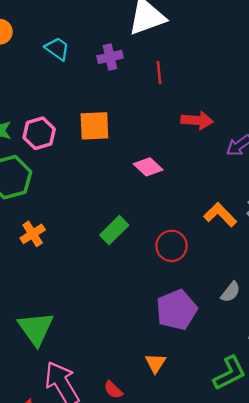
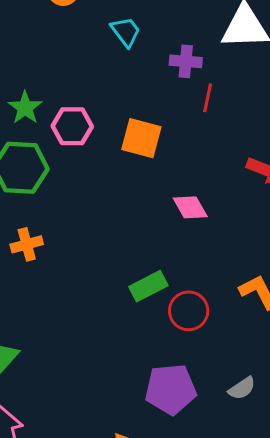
red line: (159, 73) -> (208, 98), moved
green rectangle: (114, 230) -> (148, 286), moved

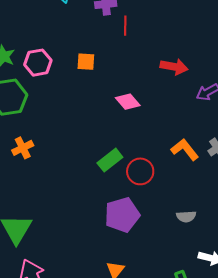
orange square: (141, 138) -> (86, 62), size x0.7
gray semicircle: (242, 388) -> (186, 216), turned 42
purple pentagon: (171, 389) -> (122, 215), moved

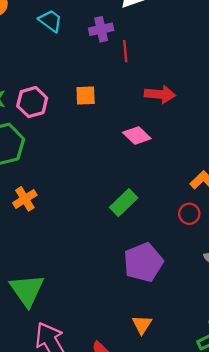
red arrow: (174, 67) -> (160, 94), moved
red circle: (140, 171) -> (189, 214), moved, size x0.7

